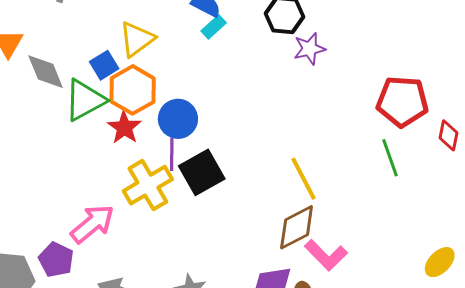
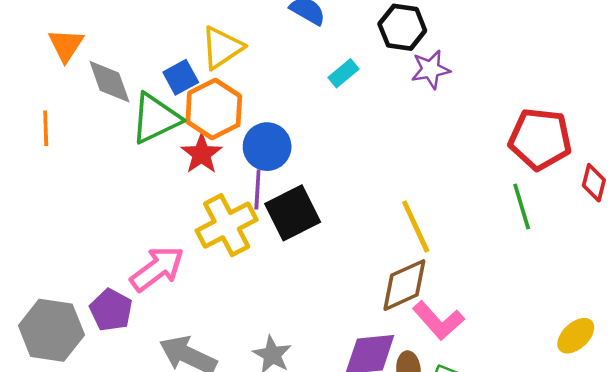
cyan rectangle: (214, 27) -> (344, 73), moved

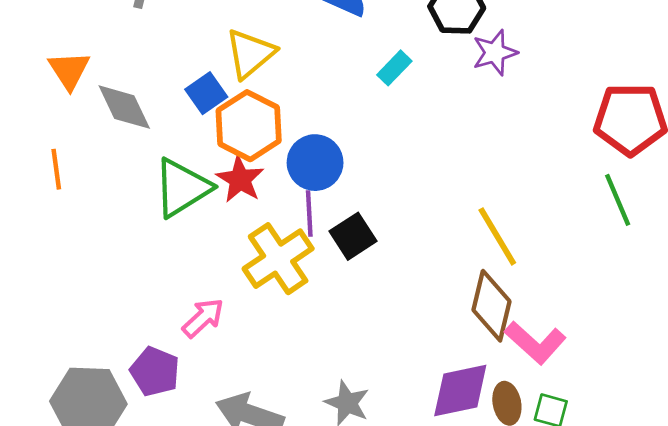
green triangle: (155, 118) -> (182, 188), moved
black square: (293, 213) -> (353, 236), size x0.7
pink arrow: (157, 269) -> (203, 318), size x0.7
brown diamond: (404, 285) -> (492, 306), turned -46

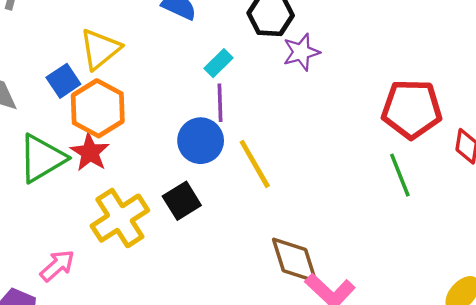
blue circle: (315, 163) -> (201, 141), moved
purple line: (309, 213) -> (220, 103), moved
yellow line: (497, 236) -> (255, 164), moved
brown diamond: (492, 306) -> (295, 260), turned -32

